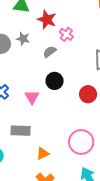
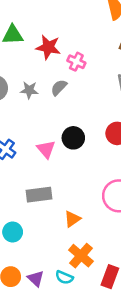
gray star: (23, 39) -> (29, 90), moved
black circle: (55, 81) -> (73, 138), moved

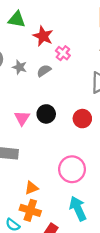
orange triangle: (72, 219) -> (31, 188), moved
orange cross: (81, 256) -> (30, 210), turned -36

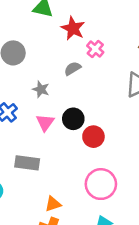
gray star: (20, 67) -> (41, 89), moved
red circle: (82, 119) -> (93, 137), moved

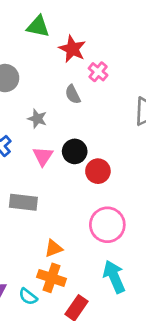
gray semicircle: (73, 68) -> (73, 94), turned -84

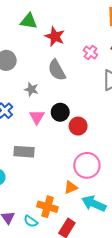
pink cross: (98, 72) -> (90, 53), moved
gray semicircle: (73, 94) -> (57, 70), size x1.5
orange triangle: (54, 248) -> (71, 187), moved
cyan arrow: (114, 277) -> (94, 204), turned -40

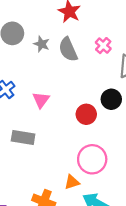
pink cross: (90, 53) -> (103, 46), moved
gray star: (31, 89) -> (42, 44), moved
black circle: (60, 112) -> (111, 99), moved

